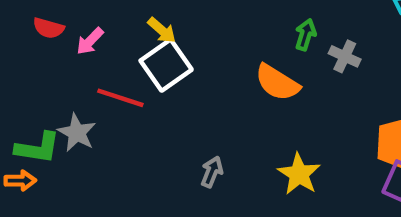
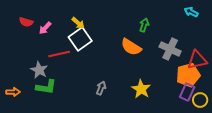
gray cross: (345, 56) -> (170, 49), moved, size x1.5
red line: (120, 98) -> (59, 54), turned -30
green L-shape: (38, 148) -> (46, 87), moved

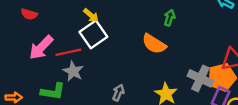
pink arrow: (45, 28) -> (41, 47), moved, size x1.6
gray cross: (170, 49) -> (200, 78), moved
gray star: (39, 70) -> (73, 71), moved

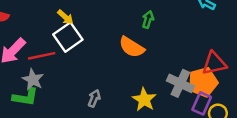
gray star: (73, 71) -> (33, 80), moved

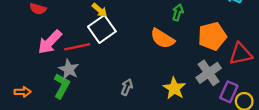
orange pentagon: (203, 82) -> (212, 36), moved
gray cross: (180, 83) -> (209, 73), turned 30
green L-shape: (25, 97) -> (62, 86), turned -70

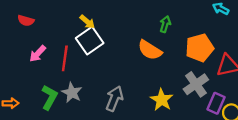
pink arrow: (50, 42) -> (38, 54), size x0.7
red line: (77, 47) -> (65, 58), turned -70
gray star: (69, 69) -> (72, 93), moved
gray arrow: (127, 87) -> (114, 99), size x1.5

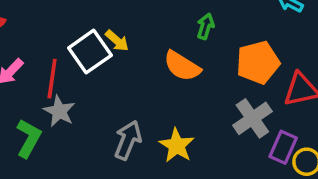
yellow arrow: (87, 22) -> (117, 41), moved
gray star: (72, 93) -> (59, 111), moved
yellow star: (162, 100) -> (177, 145), moved

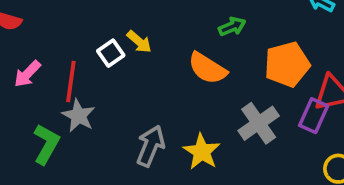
green arrow: (206, 26) -> (232, 27), turned 50
white square: (90, 52) -> (111, 53), size x0.6
gray cross: (252, 118) -> (259, 123), moved
purple rectangle: (283, 147) -> (314, 116), moved

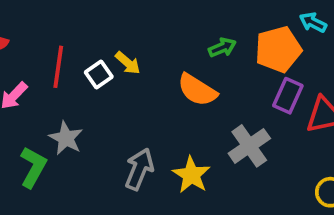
orange pentagon: (287, 64) -> (278, 49), moved
red line: (71, 82) -> (58, 67), moved
purple rectangle: (314, 116) -> (288, 96), moved

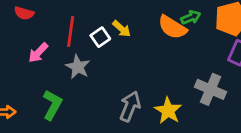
orange semicircle: (197, 90) -> (172, 27), moved
gray star: (66, 138) -> (78, 67), moved
gray cross: (249, 146) -> (211, 89), turned -32

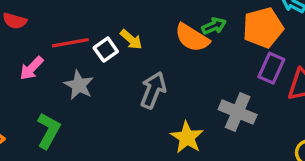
red line: (71, 31) -> (70, 43), turned 72
gray arrow: (130, 106) -> (153, 90), moved

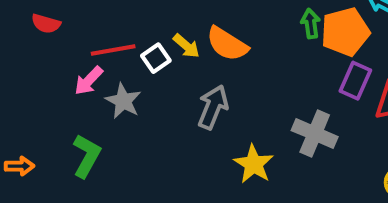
green arrow: (214, 26) -> (311, 24), moved, turned -75
orange semicircle: (192, 38) -> (227, 44), moved
pink arrow: (32, 68) -> (89, 81), moved

